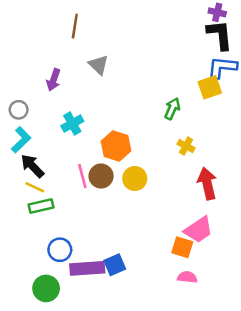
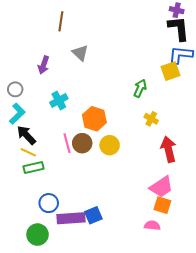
orange square: (182, 247) -> (162, 205), moved

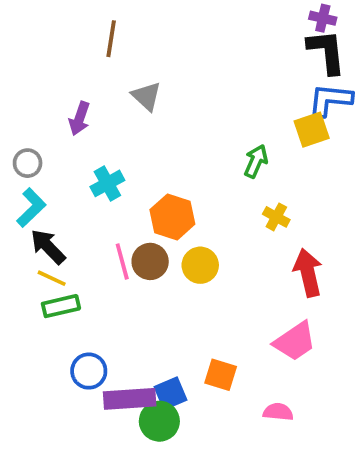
orange square: (162, 205) -> (221, 375), moved
green circle: (38, 235) -> (159, 421), moved

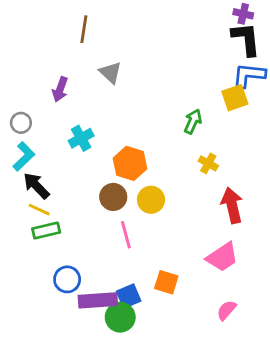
pink line: (122, 261) -> (126, 235), moved
pink semicircle: (278, 412) -> (226, 310), moved, turned -55

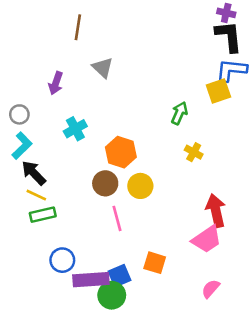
red arrow: (232, 205) -> (216, 211), moved

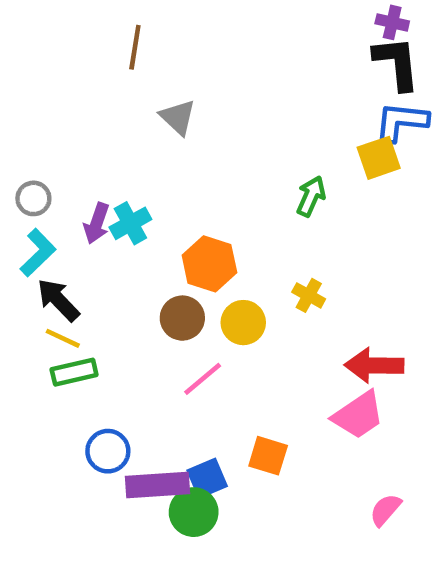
purple arrow: (56, 83) -> (97, 223), moved
yellow cross: (194, 152) -> (309, 295), moved
red arrow: (216, 211) -> (374, 365), turned -76
pink line: (117, 218) -> (203, 379), turned 65
pink semicircle: (211, 289) -> (385, 510), moved

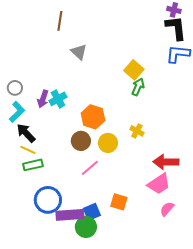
yellow square: (379, 158) -> (134, 70), moved, turned -30
blue circle: (108, 451) -> (48, 200), size x1.4
pink semicircle: (385, 510) -> (167, 209), moved

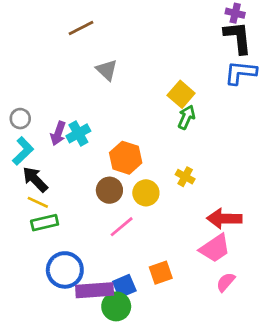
brown line: (60, 21) -> (81, 28), turned 54
orange square: (119, 202) -> (161, 273), turned -36

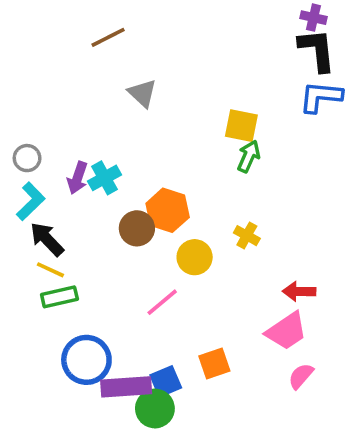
yellow square: (181, 94) -> (241, 126), turned -30
brown circle: (109, 190) -> (137, 228), moved
red arrow: (224, 219) -> (299, 291), size x0.7

